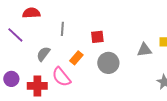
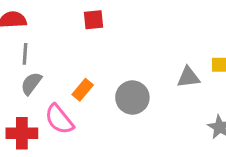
gray line: (62, 29) -> (25, 54), moved
red square: (97, 37) -> (93, 20), moved

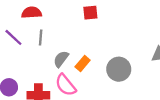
gray semicircle: (31, 83) -> (61, 59), moved

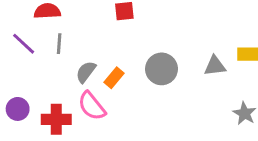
gray circle: (119, 69) -> (162, 69), moved

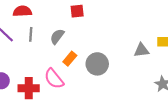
gray circle: (162, 69) -> (97, 64), moved
gray semicircle: (86, 72) -> (57, 36), moved

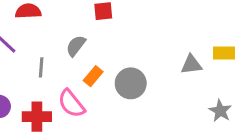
gray line: (31, 34) -> (41, 67), moved

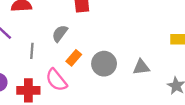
gray triangle: (191, 65) -> (141, 67), moved

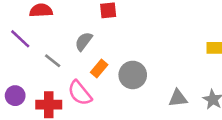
gray line: (32, 51) -> (53, 61), turned -56
gray triangle: (141, 67) -> (178, 98), moved

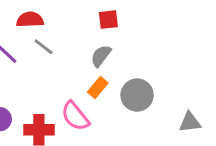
gray semicircle: (84, 41) -> (101, 56), moved
gray line: (53, 61) -> (44, 47), moved

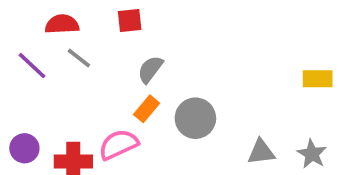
red square: (108, 20) -> (130, 20), moved
pink semicircle: (75, 116) -> (118, 145), turned 104

